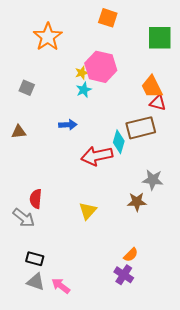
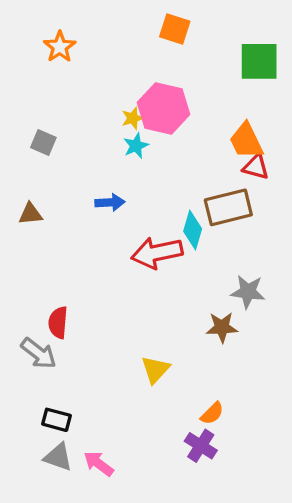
orange star: (48, 37) -> (60, 47), moved, size x0.7
yellow triangle: (88, 211) -> (155, 370), moved

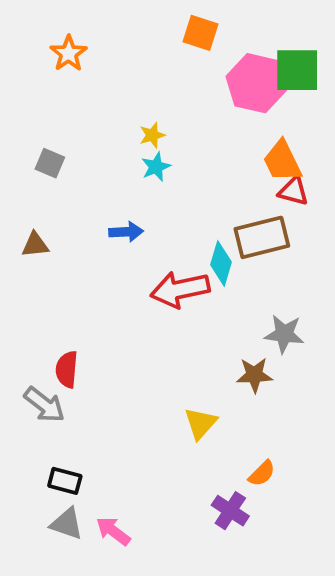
pink hexagon: (163, 108) -> (256, 83), moved
yellow triangle: (155, 370) -> (201, 423), moved
orange semicircle: (212, 413) -> (262, 473), moved

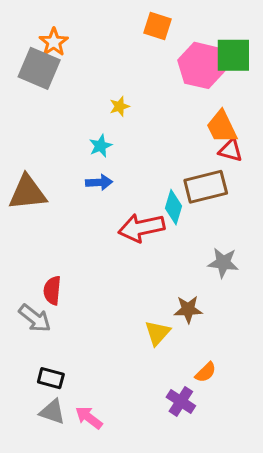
gray square: (50, 163) -> (39, 68), moved, size x1.8
cyan star: (156, 167) -> (100, 146), moved
brown triangle: (35, 245) -> (27, 193), size x1.8
brown star: (254, 375) -> (188, 309), moved

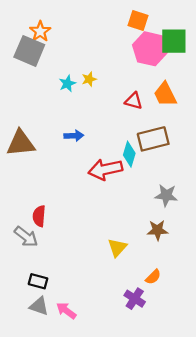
orange square: (157, 26) -> (138, 21), moved
cyan star: (100, 146) -> (67, 84), moved
red triangle: (231, 150) -> (134, 101), moved
brown star: (188, 309) -> (157, 230), moved

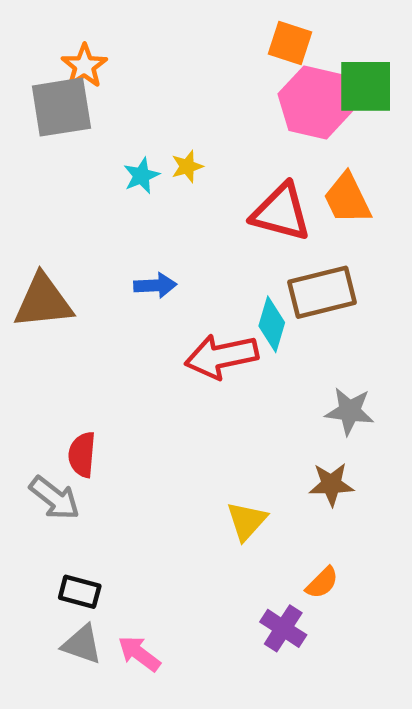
gray square: (29, 51) -> (61, 107), turned -32
red triangle: (134, 101) -> (281, 212), size x1.6

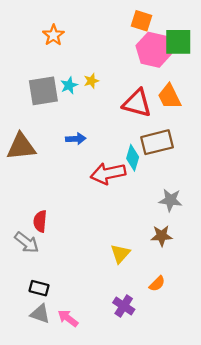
orange star: (84, 66) -> (53, 35), moved
gray square: (61, 107) -> (43, 91), moved
purple cross: (283, 628) -> (124, 306), moved

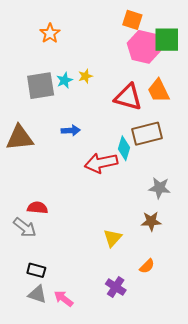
red semicircle: (40, 221) -> (37, 208), turned 90

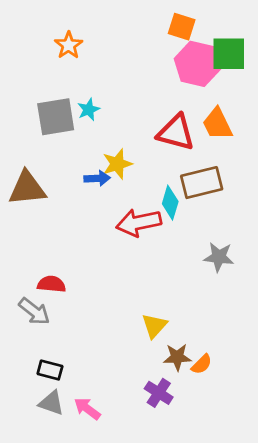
yellow star: (85, 76) -> (117, 164), moved, size x1.5
brown star: (151, 221) -> (177, 357), moved

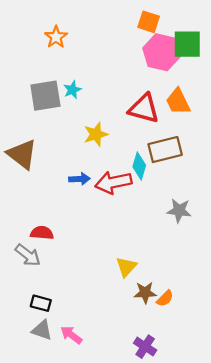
blue arrow: (97, 178) -> (79, 179), moved
brown triangle: (27, 188) -> (22, 154), turned 44
purple cross: (159, 393) -> (145, 347), moved

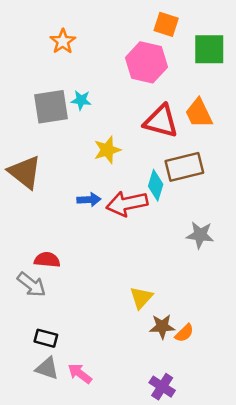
pink hexagon: (162, 52) -> (146, 62), moved
cyan star: (72, 90) -> (81, 100), turned 30

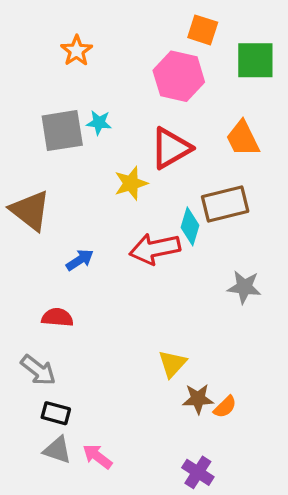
red triangle: (161, 121) -> (171, 148), moved, turned -45
blue arrow: (89, 200) -> (80, 260), moved, turned -30
gray arrow: (31, 285) -> (38, 370), moved

